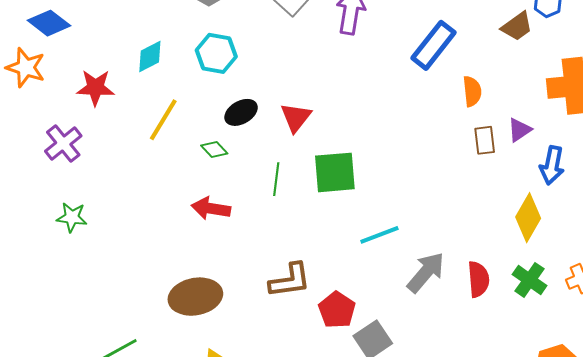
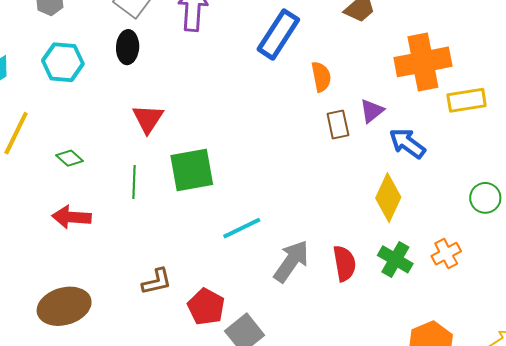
black ellipse: (241, 112) -> (128, 47), moved, turned -52
blue arrow: (552, 165) -> (407, 143), turned 120
brown L-shape: (290, 280) -> (157, 282), size x0.7

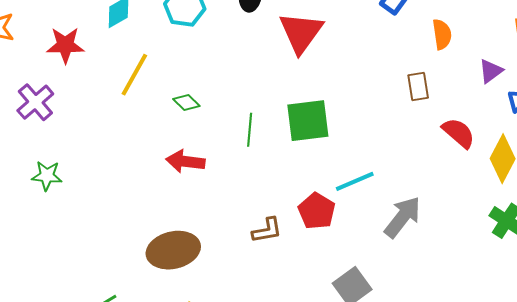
red triangle: (148, 119) -> (301, 32), moved, size x1.4
brown rectangle: (338, 124) -> (418, 87), moved
red semicircle: (344, 263) -> (459, 133), moved, turned -42
red pentagon: (206, 307) -> (317, 211), moved

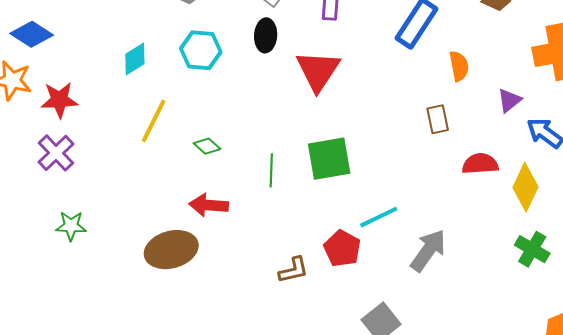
red star: (65, 45) -> (59, 100), moved
red semicircle: (459, 133) -> (480, 164), turned -42
brown ellipse: (173, 250) -> (171, 250), moved

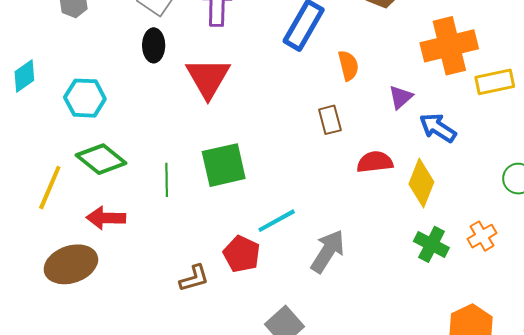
cyan hexagon: (201, 50) -> (85, 98), moved
yellow line: (154, 121) -> (50, 188), moved
green diamond: (207, 146) -> (101, 159), size x1.8

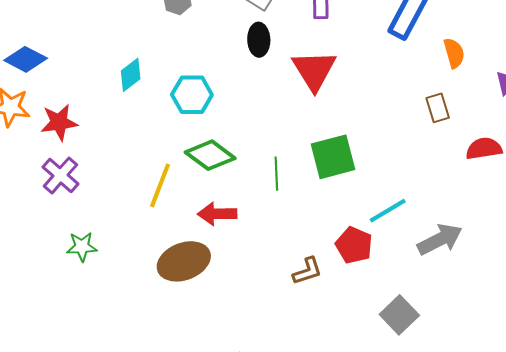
gray arrow: (328, 251) -> (440, 239), turned 33

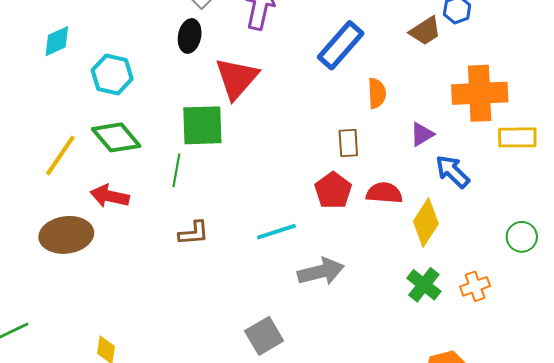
green square: (333, 157) -> (202, 125), moved
red pentagon: (354, 245) -> (333, 190), moved
brown L-shape: (307, 271) -> (194, 233), moved

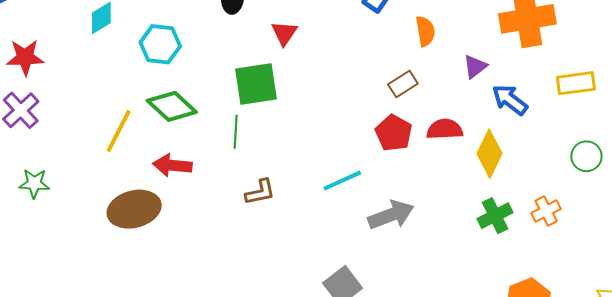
red triangle: (237, 78) -> (284, 33), size x0.6
yellow rectangle: (517, 137) -> (576, 83), moved
brown rectangle: (348, 143) -> (403, 84), turned 68
green cross: (424, 285) -> (495, 216), turned 32

